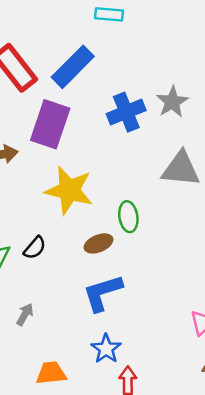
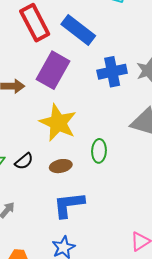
blue rectangle: (73, 67) -> (78, 30), turned 72
brown ellipse: (99, 243) -> (61, 166), moved

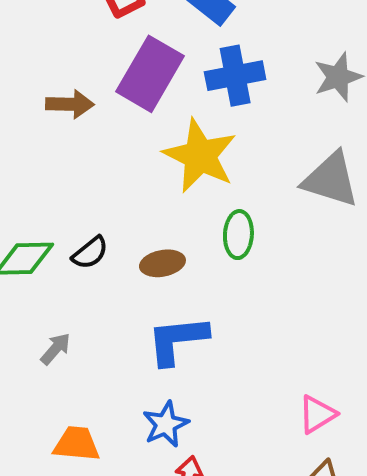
blue cross: (112, 72) -> (235, 76), moved
yellow star: (58, 123) -> (200, 156), moved

